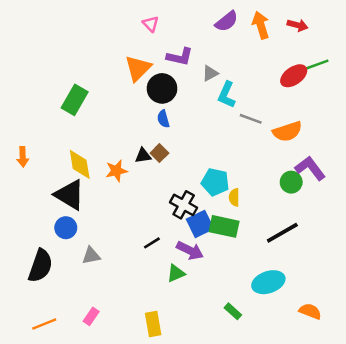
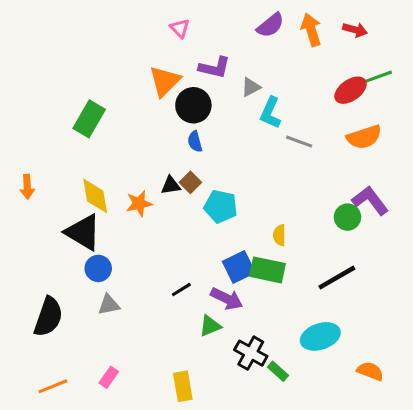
orange semicircle: (287, 131) -> (364, 137), moved
cyan pentagon: (215, 182) -> (221, 207), moved
black cross: (184, 205) -> (251, 353), moved
blue circle: (66, 228) -> (98, 268), moved

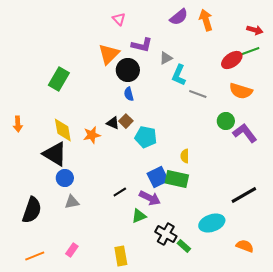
red arrow: (355, 30) -> (255, 30), moved
orange semicircle: (364, 137) -> (241, 91), turned 35
black triangle: (171, 185) -> (113, 123), turned 32
green circle: (347, 217) -> (226, 121), moved
black line: (337, 278) -> (244, 195), moved

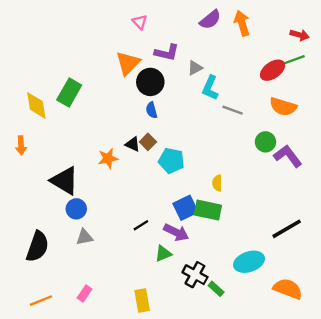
yellow diamond: (63, 130) -> (36, 105), moved
orange semicircle: (245, 246) -> (288, 289), size x1.4

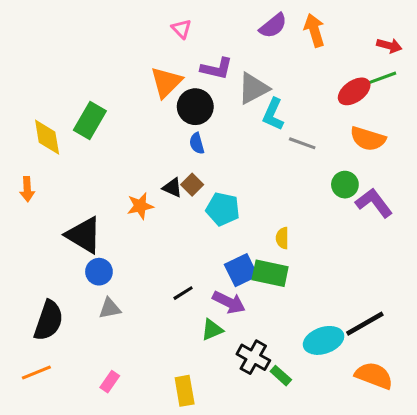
gray triangle: (195, 68) -> (253, 88), size x1.6
black line: (287, 229) -> (365, 324), moved
orange line: (41, 301) -> (36, 372), moved

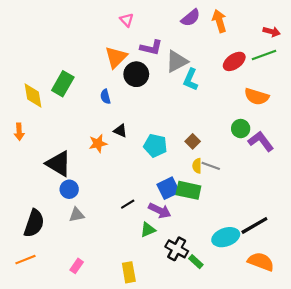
red ellipse: (354, 91) -> (234, 61), moved
blue semicircle: (197, 143) -> (105, 97), moved
gray line: (302, 143) -> (211, 166), moved
brown square: (192, 185) -> (193, 141), moved

